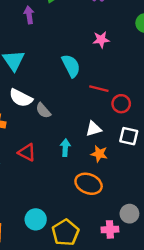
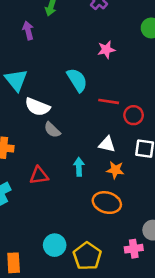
white semicircle: (21, 98) -> (37, 107), moved
white triangle: (94, 129) -> (107, 144), turned 35
red triangle: (27, 152) -> (39, 175), turned -30

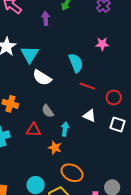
red line: (109, 101) -> (87, 86), moved
gray semicircle: (52, 130) -> (48, 111), moved
orange star: (115, 170) -> (55, 148), moved
orange ellipse: (107, 203) -> (72, 173), moved

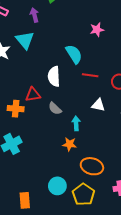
cyan triangle: (30, 54) -> (25, 40), moved
white semicircle: (42, 78) -> (54, 76), moved, turned 66
red triangle: (33, 130) -> (33, 95), moved

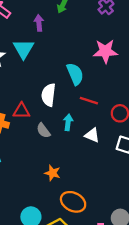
pink star: (97, 30) -> (105, 51), size x1.5
cyan arrow: (76, 123) -> (68, 122), moved

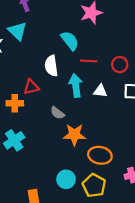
cyan arrow: (68, 122) -> (76, 86), size x1.5
gray semicircle: (43, 131) -> (57, 113), moved
orange star: (53, 173) -> (74, 135), size x1.5

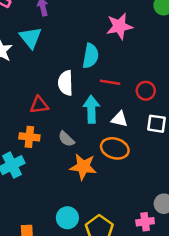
cyan semicircle: (70, 41) -> (91, 56), turned 42
orange cross: (15, 103) -> (29, 137), moved
orange ellipse: (100, 155) -> (115, 148), moved

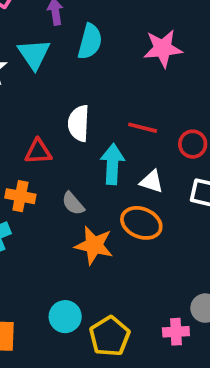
cyan semicircle: (91, 56) -> (90, 42), moved

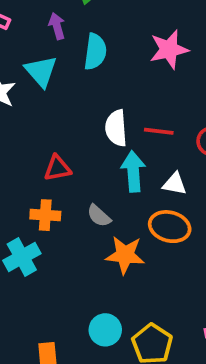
white semicircle: (79, 123) -> (116, 128), moved

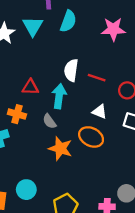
cyan arrow: (133, 171) -> (59, 96), moved
cyan circle: (105, 330) -> (26, 190), moved

